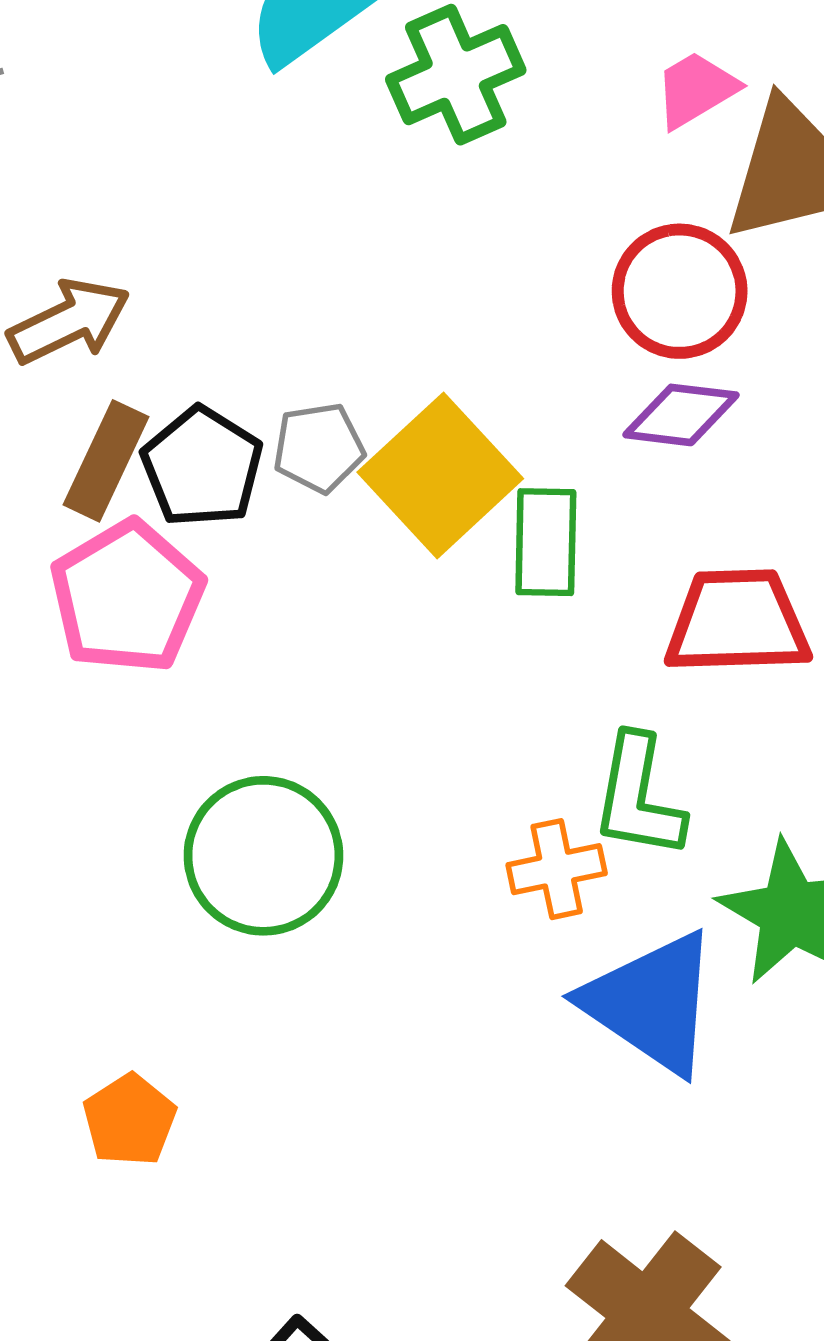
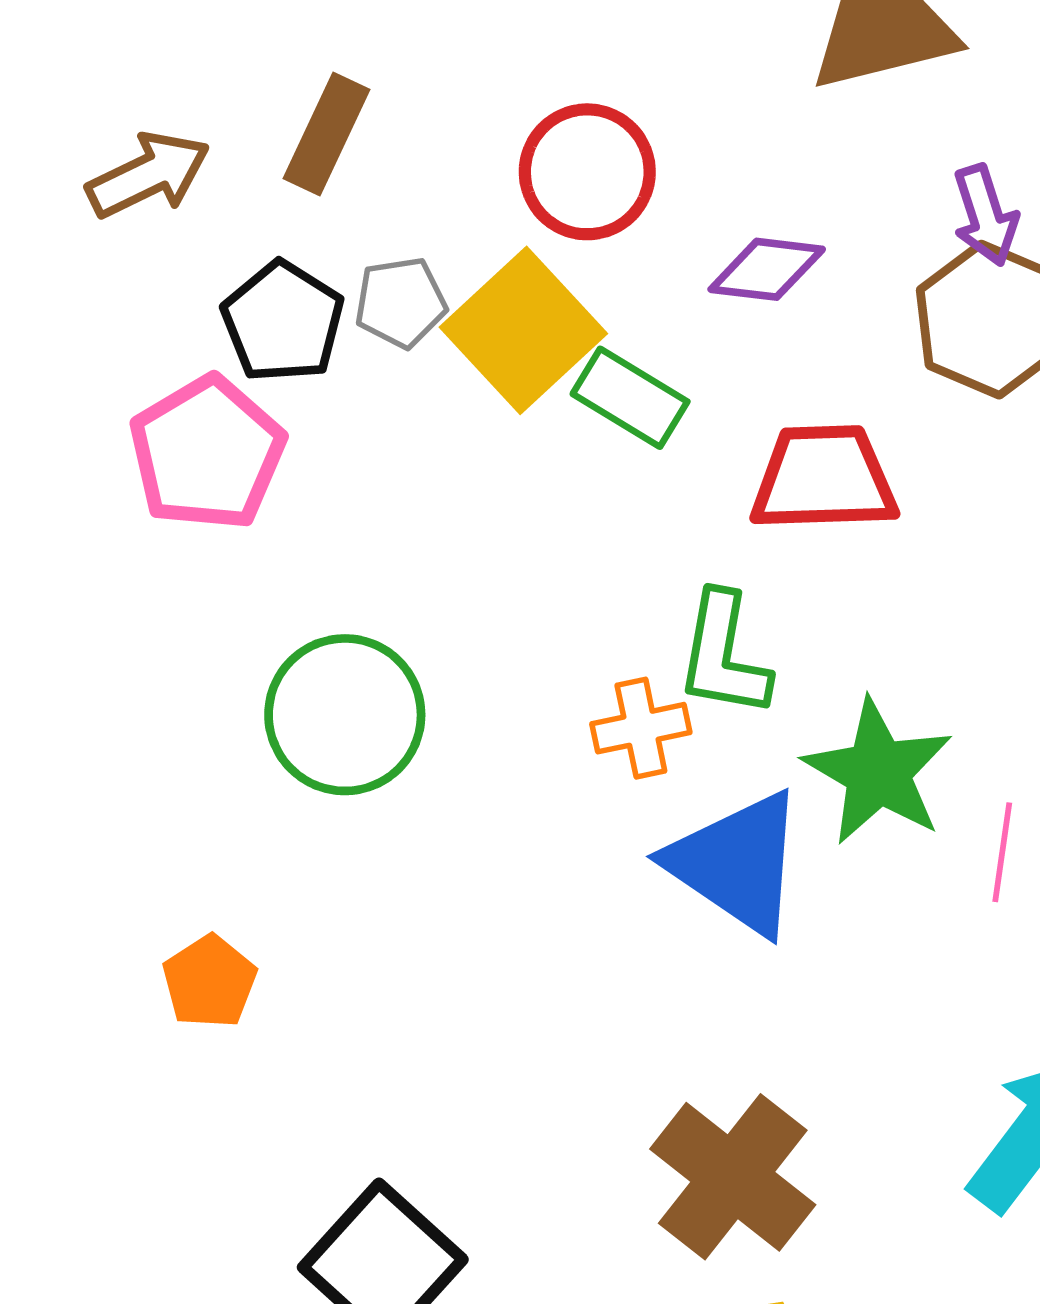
red circle: (680, 291) -> (587, 172), moved
brown rectangle: (106, 461) -> (326, 134), moved
green rectangle: (546, 542) -> (630, 398), turned -60

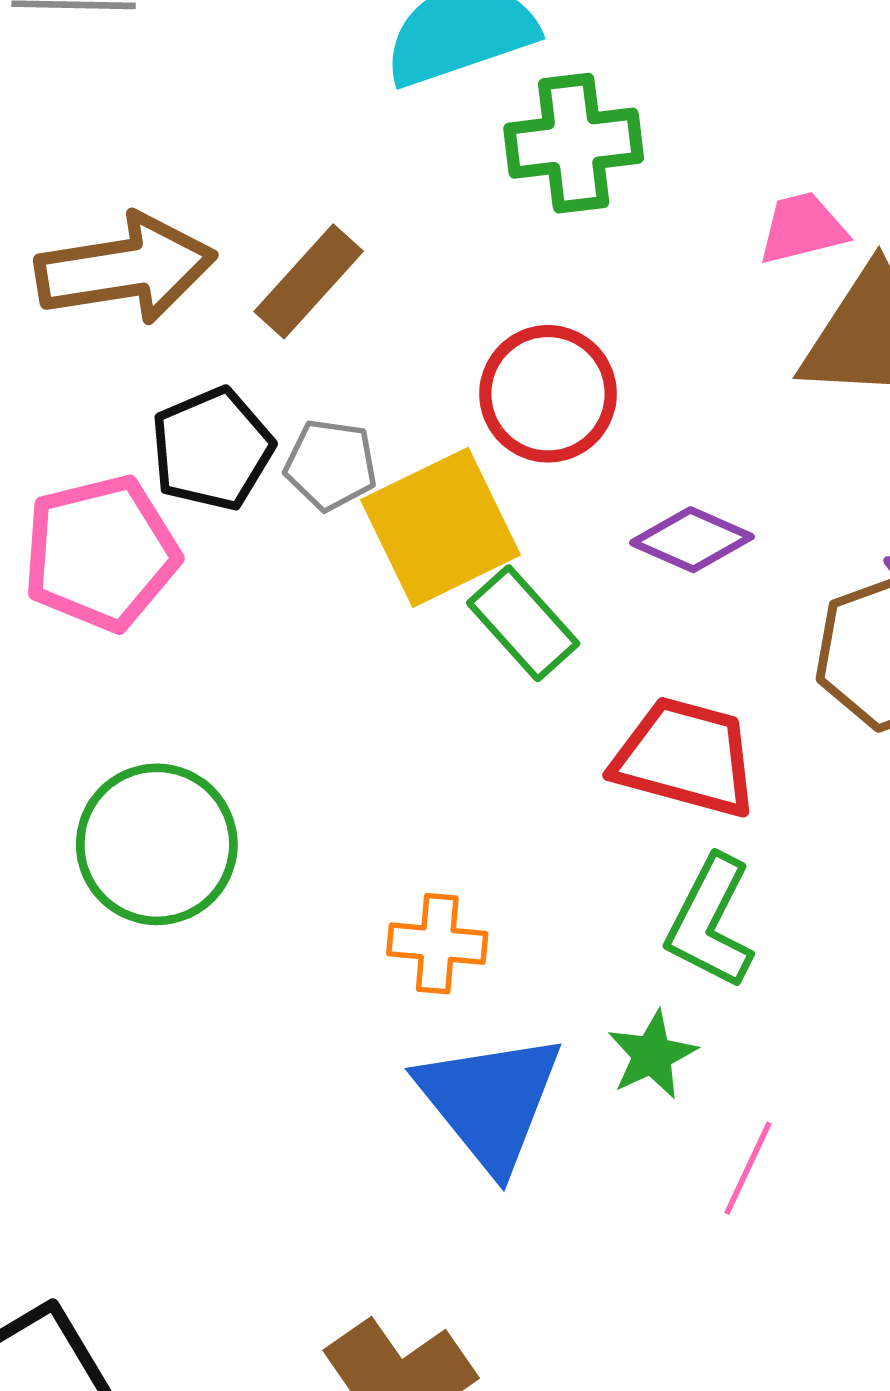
brown arrow: (148, 175) -> (126, 269), size x1.4
green L-shape: (724, 655) -> (710, 922), moved
green star: (878, 772) -> (652, 1055), size x0.6

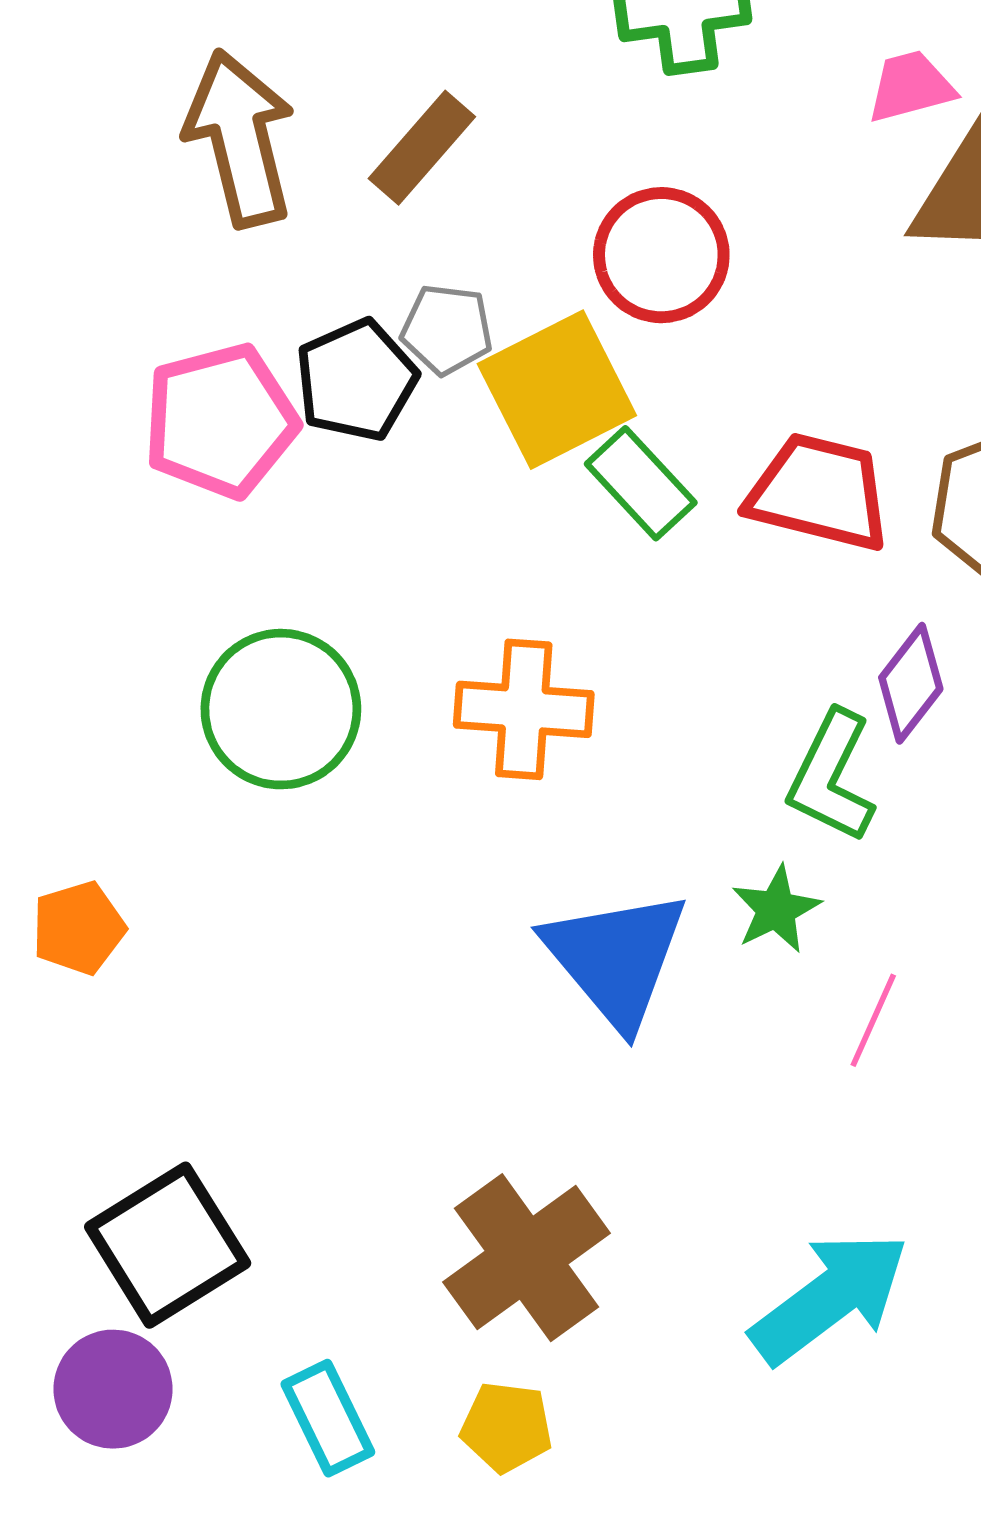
brown arrow: (126, 269) -> (240, 138), turned -94
black pentagon: (212, 449) -> (356, 380), moved
purple diamond: (692, 540) -> (911, 683), moved, turned -75
red trapezoid: (686, 757) -> (819, 492), moved
orange cross: (437, 944) -> (524, 709), moved, size x1.4

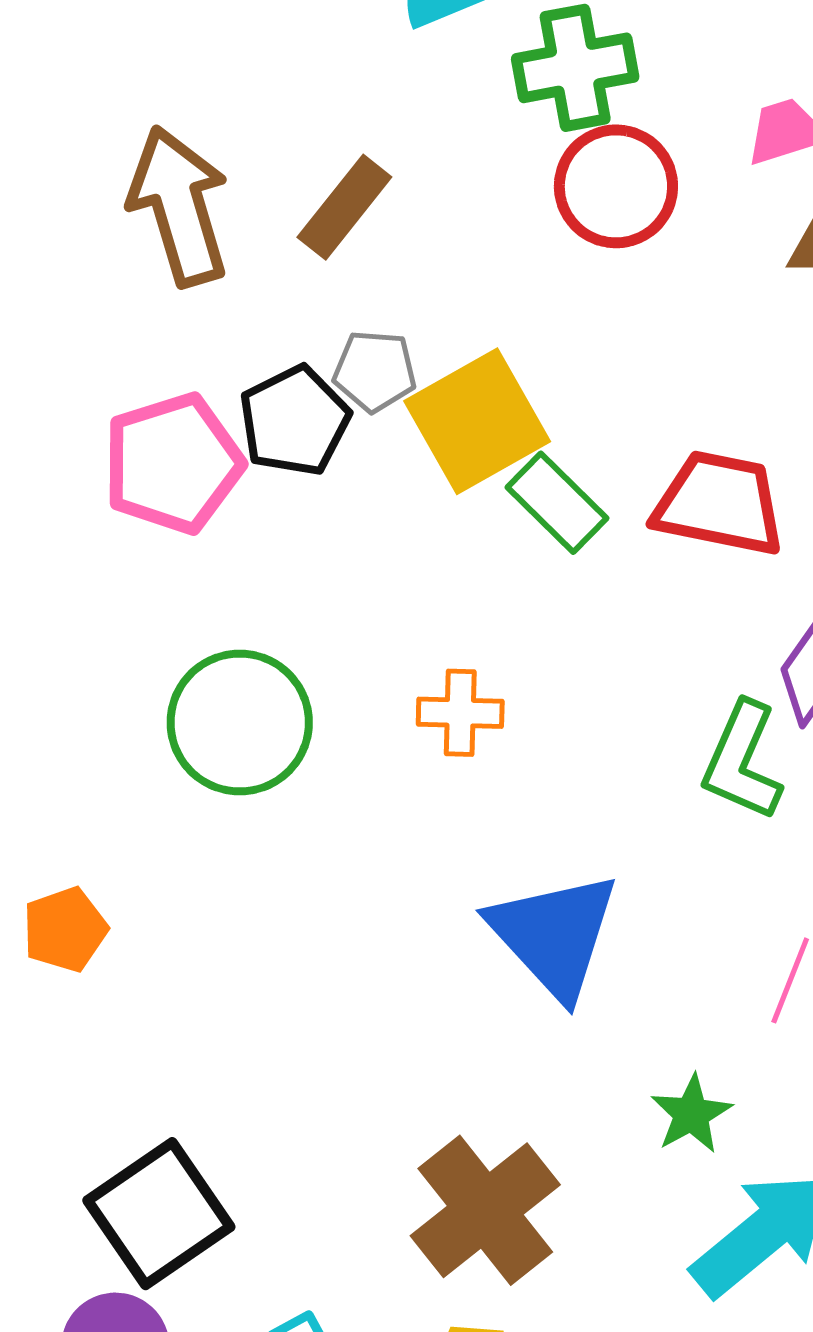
red circle: (661, 255) -> (616, 186), moved
orange cross: (524, 709) -> (460, 713), size x0.7
green star: (776, 909) -> (691, 1114), moved

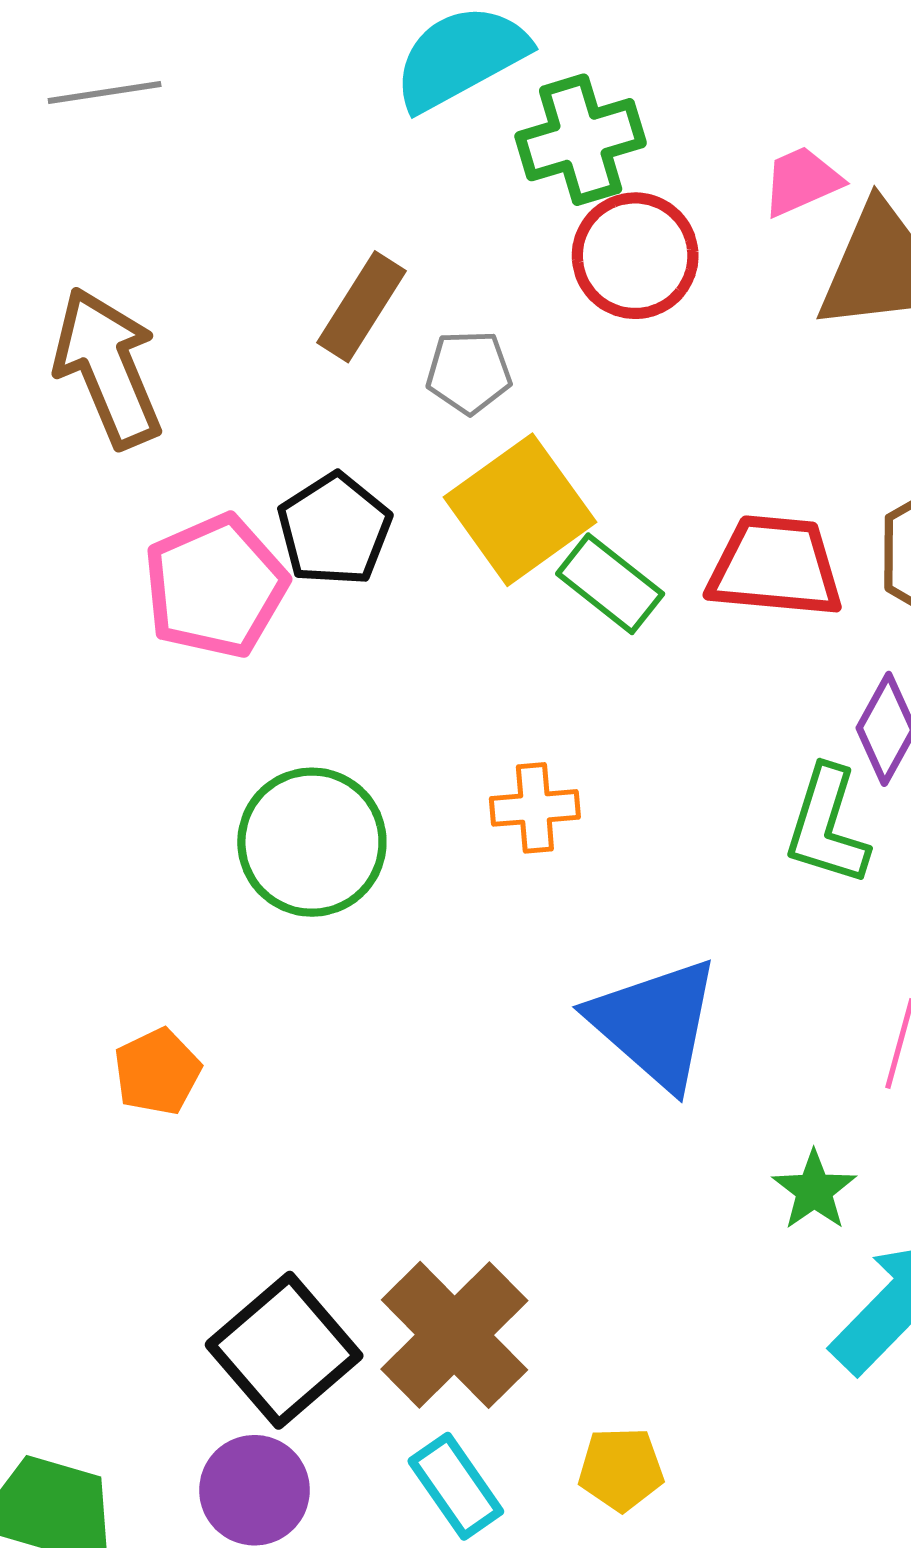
brown arrow: (179, 206) -> (108, 367), moved
gray pentagon: (375, 371) -> (469, 372), moved
brown cross: (485, 1210) -> (454, 1335), moved

